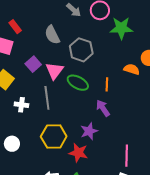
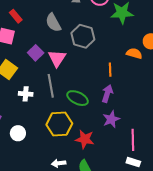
green ellipse: (78, 83) -> (78, 98), moved
purple arrow: (103, 108) -> (107, 94), turned 54
purple star: (89, 131) -> (111, 119), moved

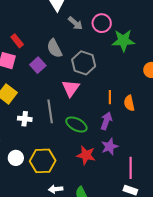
purple square: (36, 53) -> (38, 65), moved
orange semicircle: (134, 53) -> (129, 103), moved, turned -119
pink triangle: (57, 58) -> (71, 88), moved
yellow hexagon: (59, 124) -> (43, 161), moved
red star: (85, 139) -> (86, 155), moved

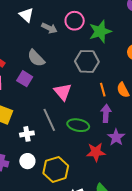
gray hexagon: (84, 63) -> (87, 61), moved
white circle: (16, 158) -> (27, 161), moved

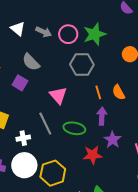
white triangle: (26, 15) -> (18, 29), moved
pink circle: (75, 21) -> (68, 34), moved
white circle: (27, 161) -> (24, 165), size x1.6

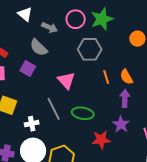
gray arrow: (44, 32) -> (50, 27), moved
purple arrow: (102, 116) -> (125, 98), moved

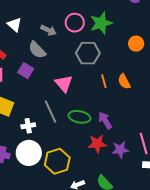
white triangle: (25, 14) -> (14, 25), moved
purple arrow: (125, 98) -> (105, 120), moved, turned -36
purple star: (121, 124) -> (120, 150), moved, turned 30

